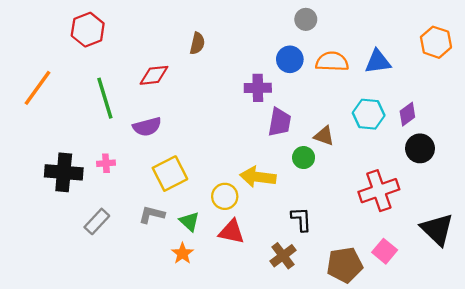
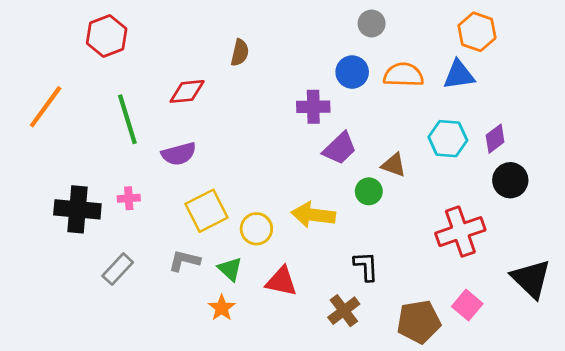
orange hexagon: (436, 42) -> (477, 32), moved
purple trapezoid: (280, 122) -> (340, 148), turned 36
yellow circle: (225, 196) -> (256, 229), moved

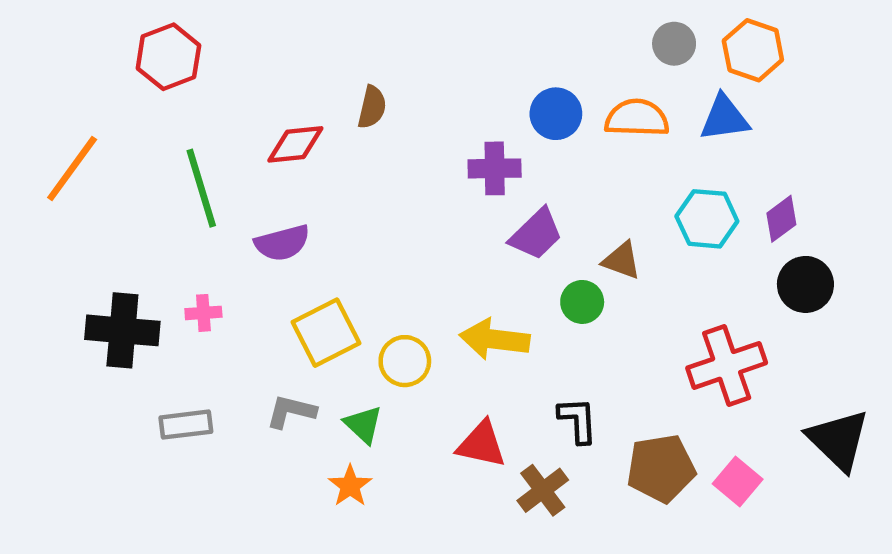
gray circle: (372, 23) -> (674, 44), moved
brown semicircle: (240, 53) -> (372, 107), moved
gray rectangle: (118, 269) -> (186, 425), turned 40
red triangle: (281, 281) -> (481, 444), moved
brown pentagon: (419, 322) -> (661, 468), moved

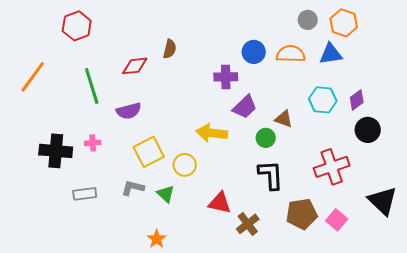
yellow arrow: (495, 339) -> (212, 133), moved
black L-shape: (578, 420) -> (271, 175), moved, size x1.4
orange star: (350, 486) -> (157, 239), moved

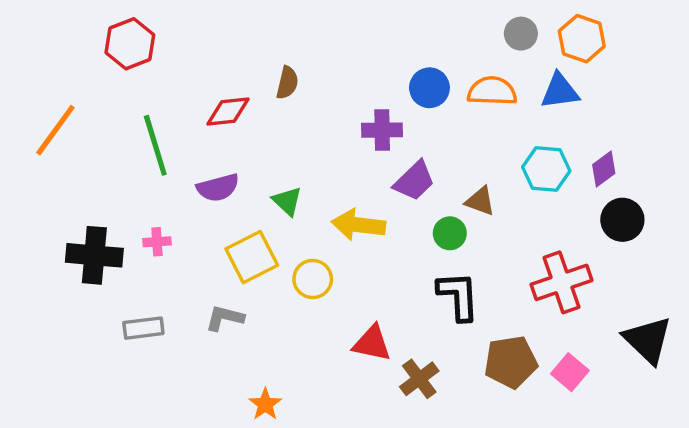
green triangle: (166, 194) -> (287, 201), moved

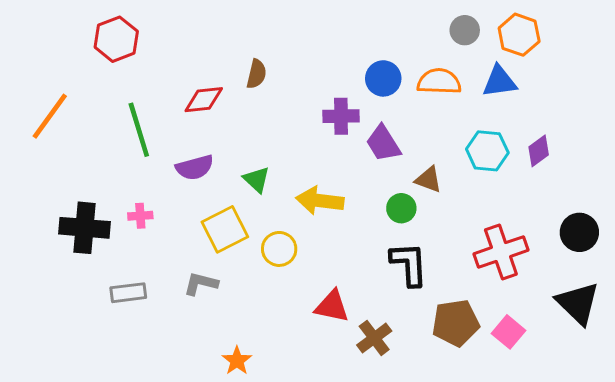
purple trapezoid: (414, 181) -> (383, 143), moved, turned 102
black circle: (622, 220) -> (579, 232), moved

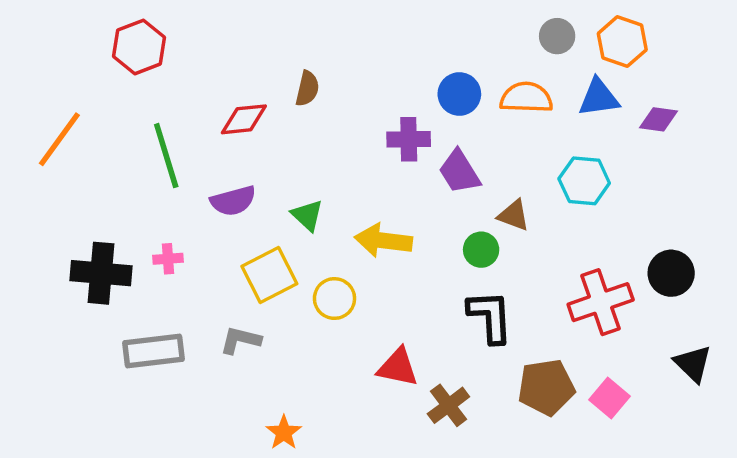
purple diamond: (539, 151) -> (658, 119), moved, turned 44
black circle: (579, 232) -> (671, 273), moved
gray rectangle: (128, 293) -> (153, 351), size x1.4
black triangle: (578, 303) -> (693, 364), size x0.7

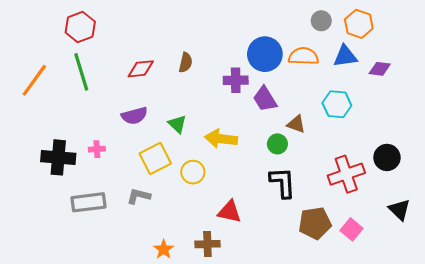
brown semicircle: (307, 89) -> (186, 63), moved
blue circle: (459, 94) -> (265, 54), size x1.4
green line: (166, 156) -> (81, 72), moved
brown cross: (448, 405) -> (207, 244), moved, turned 35

